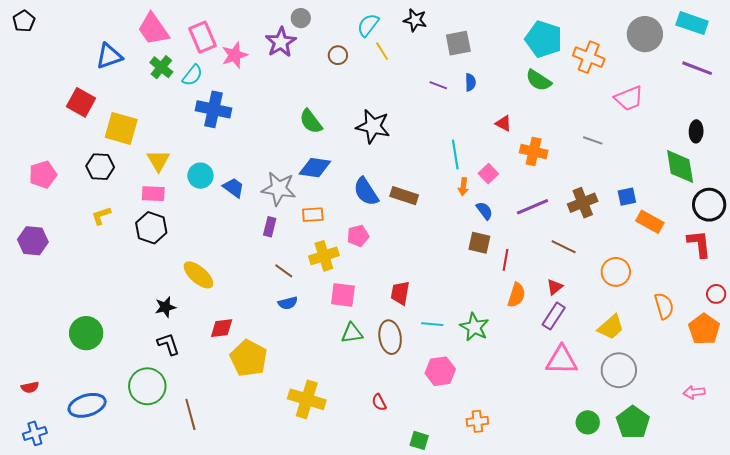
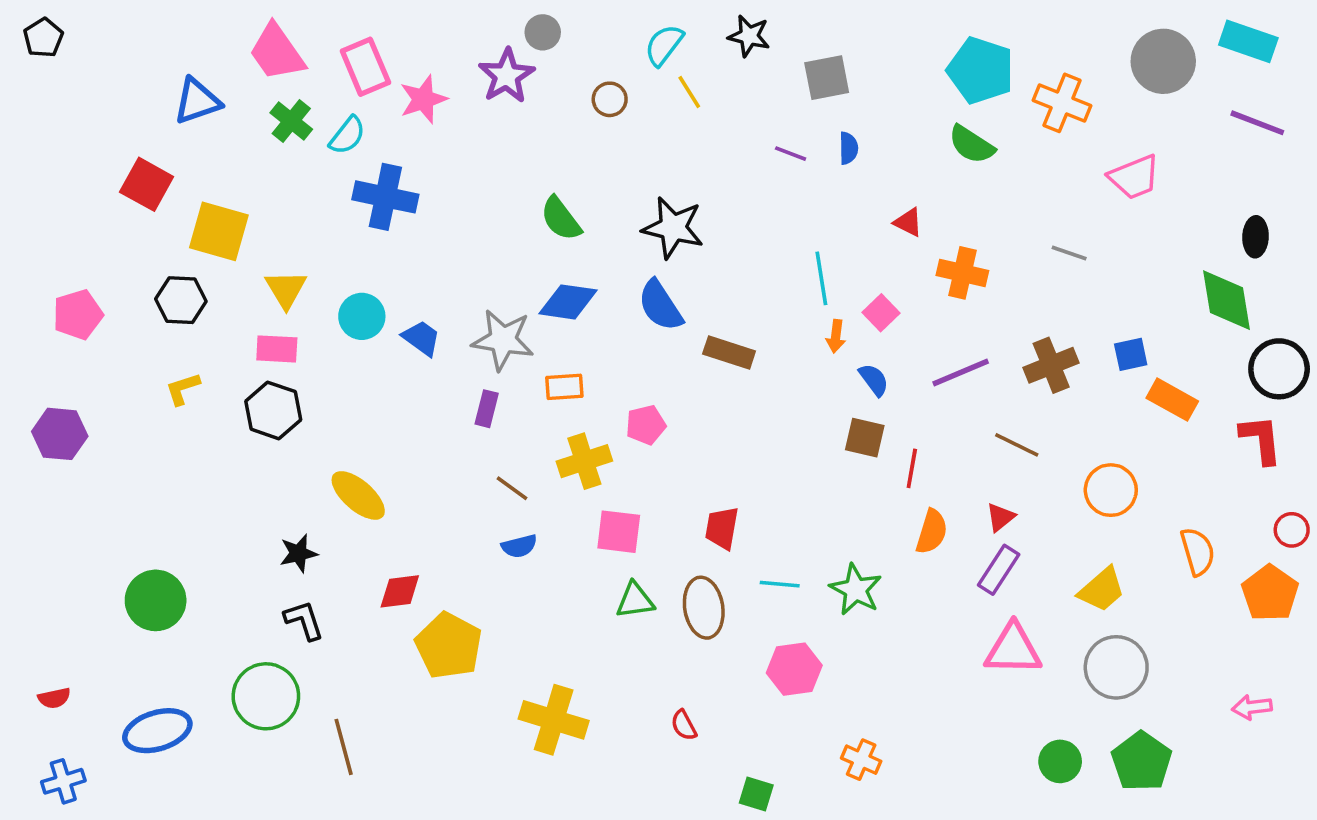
blue semicircle: (366, 192) -> (660, 306), moved
orange cross: (477, 421) -> (861, 760), turned 30

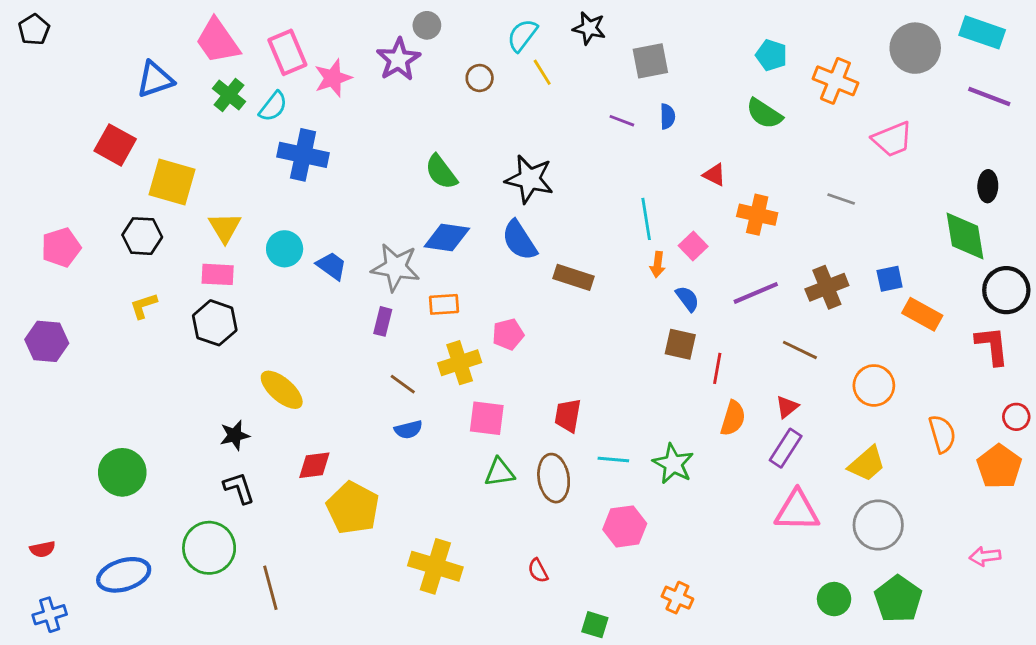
cyan pentagon: (981, 70) -> (771, 55), size x0.6

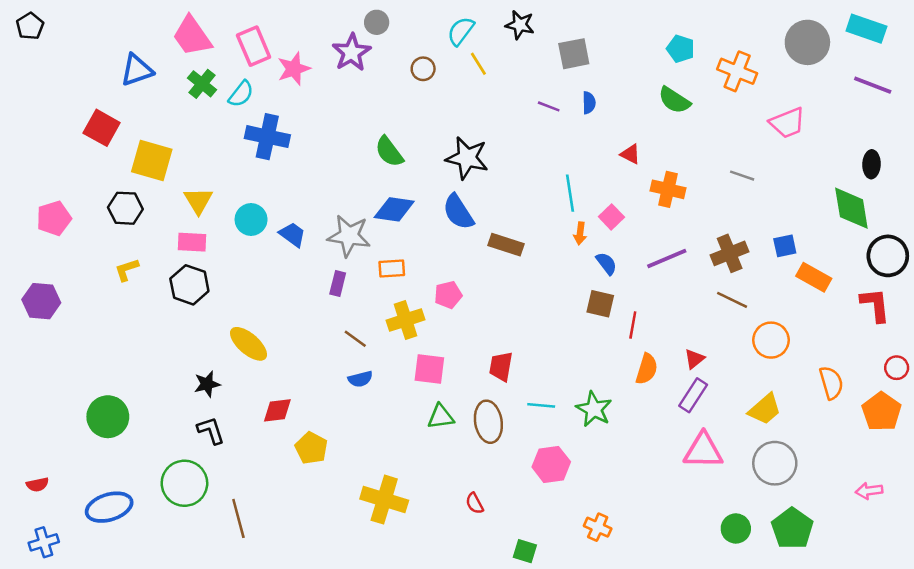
brown line: (800, 350) -> (732, 300), moved
yellow pentagon: (353, 508) -> (311, 448), size x0.7

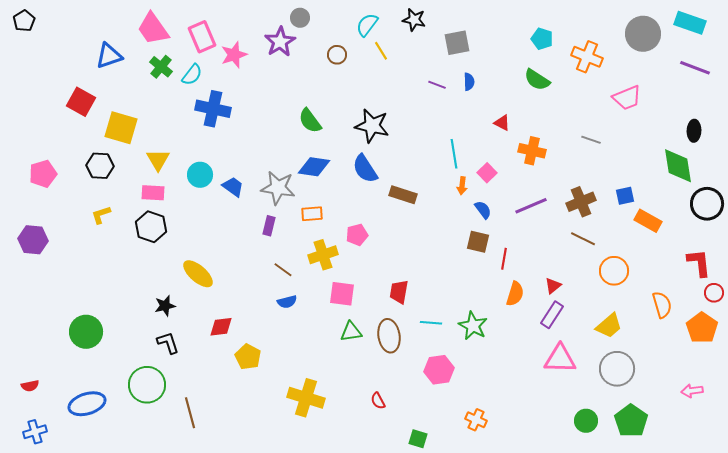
red L-shape: (875, 305) -> (699, 263), moved

